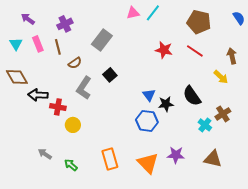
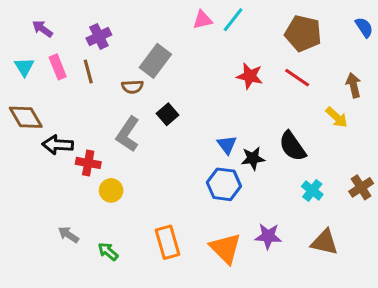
brown semicircle: (75, 63) -> (132, 87), moved, turned 32
brown cross: (223, 114) -> (361, 187), moved

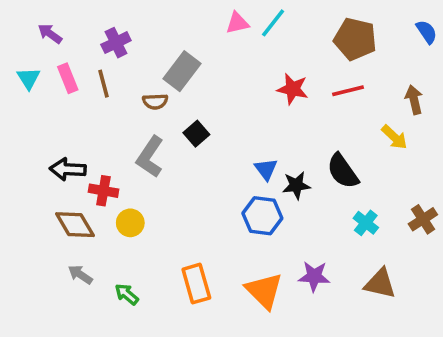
red line: (297, 78) -> (348, 91), turned -48
brown diamond: (26, 117) -> (75, 225), moved

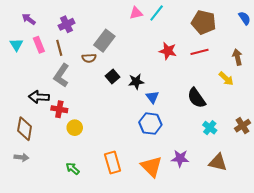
gray L-shape: (150, 157) -> (61, 75), moved
black star: (296, 185) -> (136, 82), moved
brown diamond: (75, 225) -> (25, 129), moved, turned 40
gray arrow: (80, 275) -> (21, 157), moved, turned 152

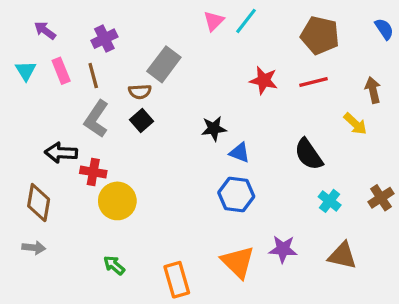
pink triangle: (136, 13) -> (214, 21), turned -32
black square: (113, 76) -> (141, 121), moved
blue triangle: (152, 97) -> (239, 153), turned -32
yellow circle: (75, 128) -> (117, 201), size x1.5
orange rectangle: (113, 162) -> (177, 280), moved

